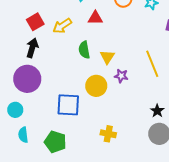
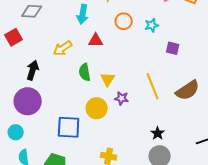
red square: (35, 22) -> (14, 37), moved

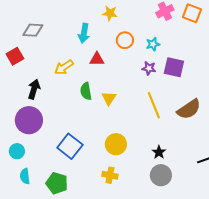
purple square: (173, 48) -> (174, 67), size x1.5
purple star: (122, 98) -> (149, 68), moved
yellow circle: (97, 108) -> (116, 144), moved
blue square: (69, 127) -> (70, 146), turned 35

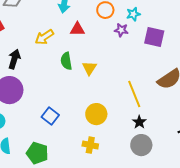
purple star: (149, 68) -> (121, 30), moved
yellow line: (154, 105) -> (134, 94), moved
blue square: (70, 146) -> (50, 116), size x0.7

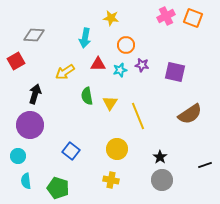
cyan star: (133, 14) -> (120, 70), moved
yellow line: (134, 94) -> (138, 116), moved

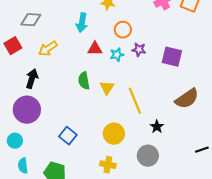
yellow arrow: (65, 72) -> (48, 49), moved
black star: (160, 157) -> (157, 127), moved
gray circle: (162, 180) -> (148, 156), moved

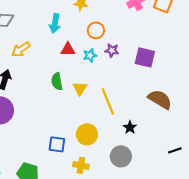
brown semicircle: (187, 99) -> (160, 99), turned -115
blue square: (68, 136) -> (57, 144), moved, turned -30

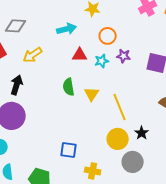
cyan arrow: (55, 23) -> (67, 29), turned -114
yellow circle: (87, 134) -> (118, 139), moved

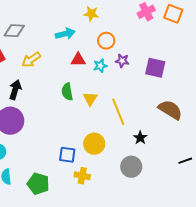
yellow circle: (118, 139) -> (94, 144), moved
yellow cross: (93, 171) -> (82, 176), moved

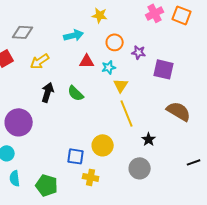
purple star: (122, 61) -> (139, 52), moved
black arrow: (15, 90) -> (48, 92), moved
green semicircle: (67, 92) -> (76, 93), turned -36
yellow triangle: (90, 99) -> (121, 85), moved

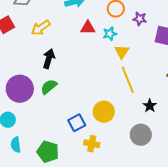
green semicircle: (76, 93) -> (49, 87), moved, turned 96
blue square: (76, 156) -> (77, 123), turned -36

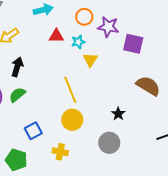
purple star: (140, 19) -> (108, 27), size x1.5
yellow line: (128, 80) -> (70, 90), moved
blue square: (77, 123) -> (33, 131), moved

